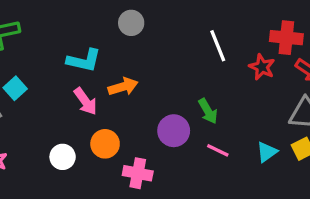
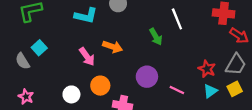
cyan L-shape: (84, 60) -> (86, 16), moved
red star: (262, 67) -> (207, 69), moved
orange arrow: (123, 87) -> (113, 47), turned 36
green arrow: (208, 111) -> (156, 37), moved

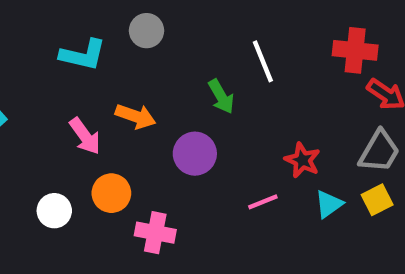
red star: (207, 69) -> (302, 160), moved
purple circle: (147, 77) -> (195, 154), moved
pink line: (177, 90) -> (263, 202), turned -48

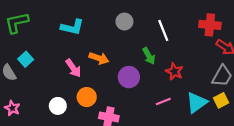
gray circle: (147, 31) -> (124, 22), moved
green arrow: (221, 97) -> (149, 56), moved
red star: (302, 160) -> (174, 71), moved
cyan triangle: (329, 204) -> (197, 103), size x1.5

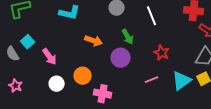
green arrow: (149, 56) -> (128, 37), moved
pink arrow: (73, 68) -> (50, 57), moved

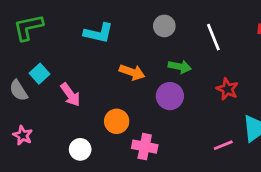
green arrow: (128, 37) -> (180, 67), turned -49
pink line: (152, 80) -> (223, 145), moved
white circle: (57, 84) -> (80, 149), moved

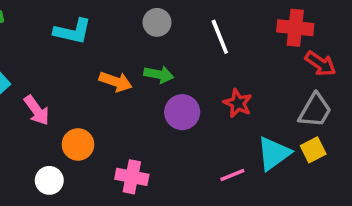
green arrow: (180, 67) -> (159, 74), moved
purple circle: (170, 96) -> (182, 112), moved
orange circle: (117, 121) -> (78, 144), moved

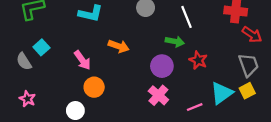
green arrow: (159, 74) -> (175, 42), moved
pink arrow: (37, 110) -> (82, 60), moved
gray trapezoid: (315, 110) -> (248, 65), turned -50
pink cross: (132, 177) -> (158, 95), moved, turned 30

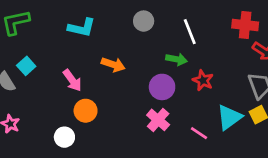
pink line: (195, 107) -> (199, 133), turned 56

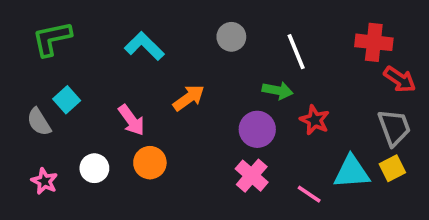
cyan L-shape: (82, 28) -> (144, 46), turned -148
orange arrow: (113, 65) -> (189, 98), turned -55
cyan triangle: (229, 117) -> (352, 172), turned 32
white circle: (64, 137) -> (94, 168), moved

